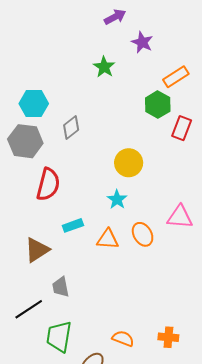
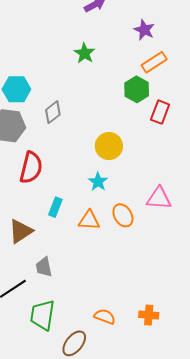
purple star: (142, 42) -> (144, 30), moved
cyan rectangle: (73, 225) -> (55, 207), turned -48

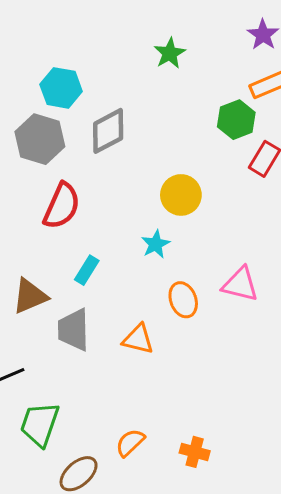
gray diamond: (53, 112) -> (108, 131), size x1.4
orange triangle: (89, 220) -> (138, 339), moved
gray trapezoid: (44, 267) -> (74, 330), moved, size x1.4
orange semicircle: (105, 317) -> (130, 443), turned -75

